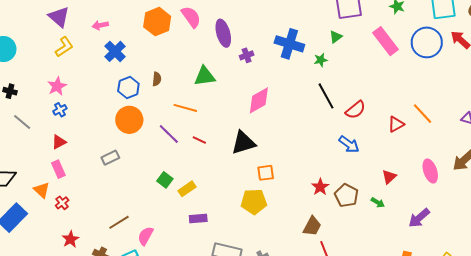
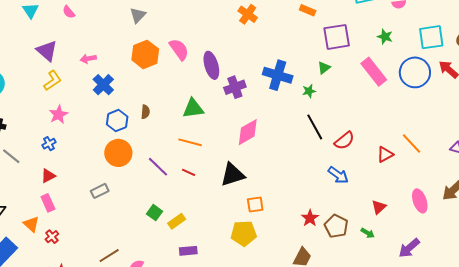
purple cross: (247, 55) -> (235, 87), size x1.5
pink star: (57, 86) -> (58, 115), moved
orange line: (185, 108) -> (190, 142), moved

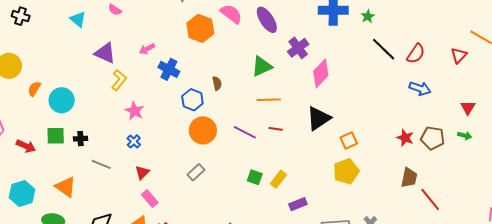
purple cross: (235, 87) -> (298, 48), moved

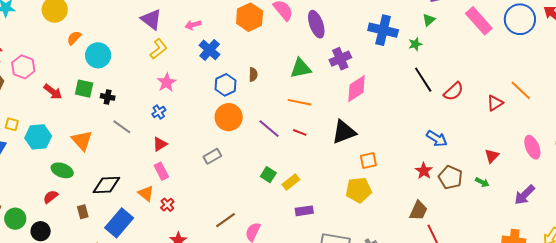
blue arrow: (420, 89) -> (437, 139), moved

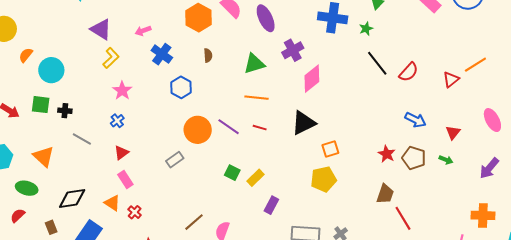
brown semicircle: (253, 75) -> (208, 55), moved
orange line: (521, 90) -> (475, 65), turned -70
orange circle: (229, 117) -> (198, 130), moved
blue arrow: (437, 139) -> (415, 120), moved
purple rectangle: (304, 211) -> (271, 205), turned -48

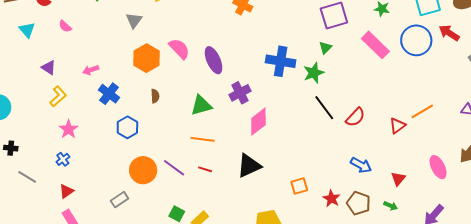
purple triangle: (101, 29) -> (49, 68), size x0.7
green star: (366, 29) -> (314, 73), size x1.5
orange square: (330, 149) -> (299, 186), moved

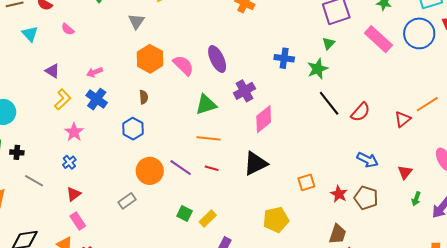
pink semicircle: (179, 49) -> (183, 65), moved
blue cross: (281, 61) -> (284, 58), size x0.7
blue cross: (109, 94) -> (97, 99), moved
brown semicircle: (155, 96) -> (144, 97), moved
green arrow: (391, 206) -> (416, 199), moved, turned 88

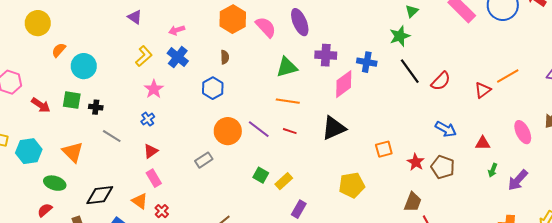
blue cross: (284, 58) -> (367, 62), moved
purple triangle: (52, 71) -> (135, 17), moved
purple cross: (244, 91) -> (326, 55), turned 30
red triangle: (405, 172) -> (483, 143), turned 49

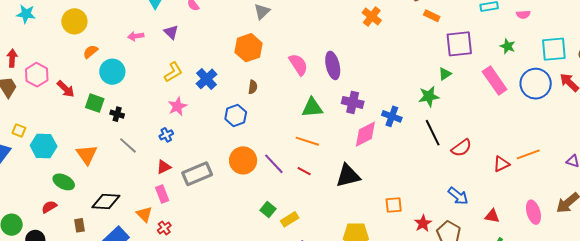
orange hexagon: (233, 19) -> (248, 48), moved
pink arrow: (177, 30) -> (136, 36), moved
red arrow: (41, 105) -> (66, 89), moved
gray rectangle: (204, 160) -> (197, 174), moved, size x1.6

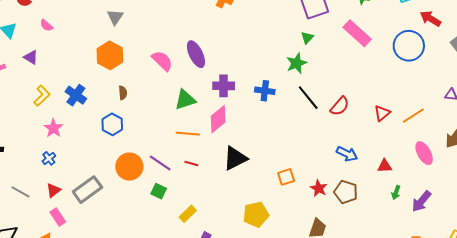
blue circle: (536, 84) -> (409, 46), moved
pink diamond: (365, 134) -> (218, 119), moved
gray line: (128, 145) -> (20, 192), moved
orange line: (528, 154) -> (413, 116), moved
green square: (268, 209) -> (159, 191), moved

